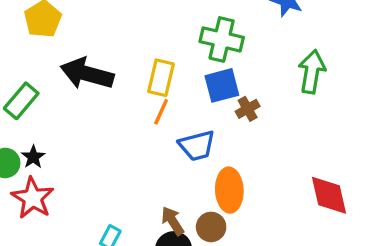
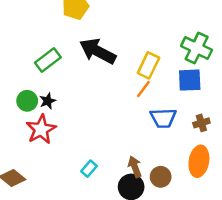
brown cross: (248, 109) -> (201, 123), moved
orange ellipse: (229, 190) -> (199, 161), moved

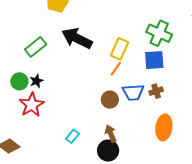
brown cross: (201, 123) -> (156, 91), moved
brown circle: (161, 177) -> (110, 100), moved

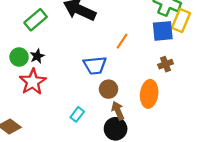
yellow rectangle: (120, 49) -> (181, 20), moved
blue trapezoid: (133, 92) -> (95, 65), moved
brown circle: (110, 100) -> (109, 89), moved
orange ellipse: (164, 127) -> (149, 94), moved

